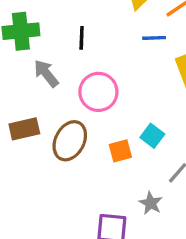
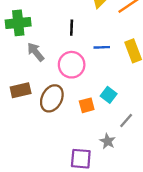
black line: (82, 38) -> (72, 28), moved
blue line: (154, 38) -> (102, 47), moved

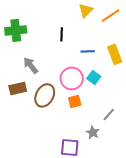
gray arrow: (36, 52) -> (31, 65), moved
pink circle: (72, 65) -> (72, 78), moved
cyan square: (109, 95) -> (94, 77), moved

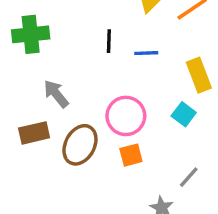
blue line: (88, 51) -> (146, 53), moved
cyan square: (94, 77) -> (184, 114), moved

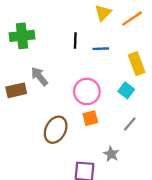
brown rectangle: (34, 133) -> (16, 90), moved
brown ellipse: (80, 145) -> (56, 130), moved
gray line: (189, 177) -> (130, 124), moved

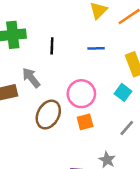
black line: (75, 41) -> (52, 46), moved
brown ellipse: (56, 130) -> (48, 115), moved

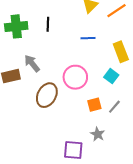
black line: (52, 46) -> (48, 24), moved
orange square: (85, 122) -> (94, 105), moved

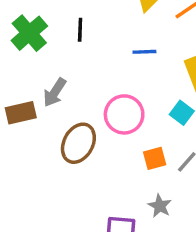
green cross: (16, 26) -> (29, 33), turned -35
gray arrow: (32, 63) -> (55, 92), turned -108

